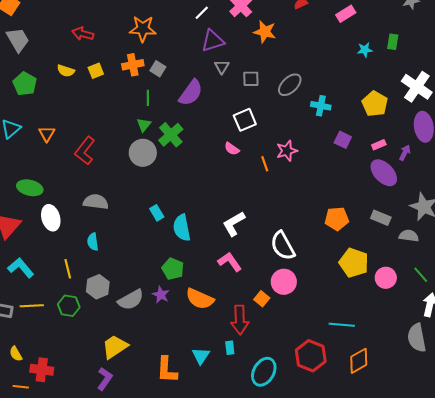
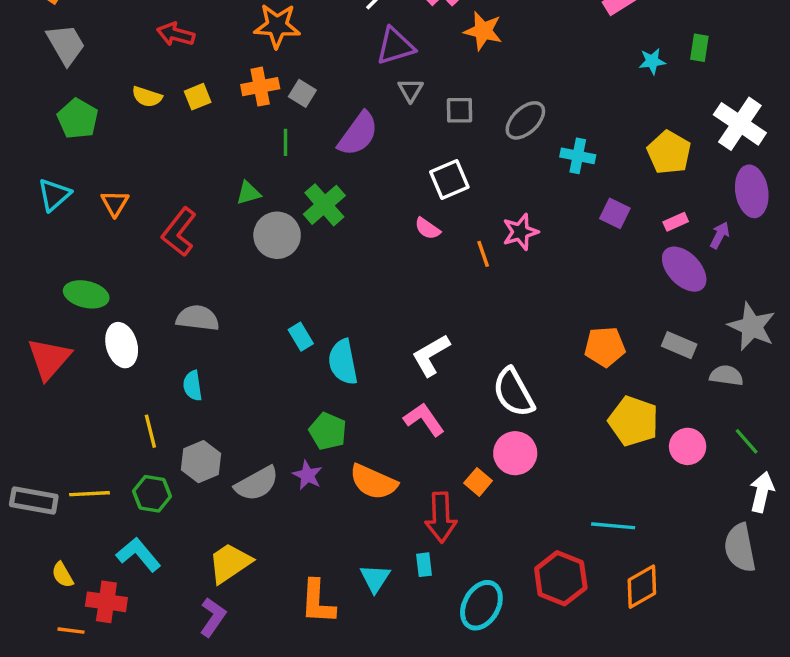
green triangle: (144, 125) -> (248, 193), moved, turned 35
cyan L-shape: (21, 268) -> (139, 555), moved

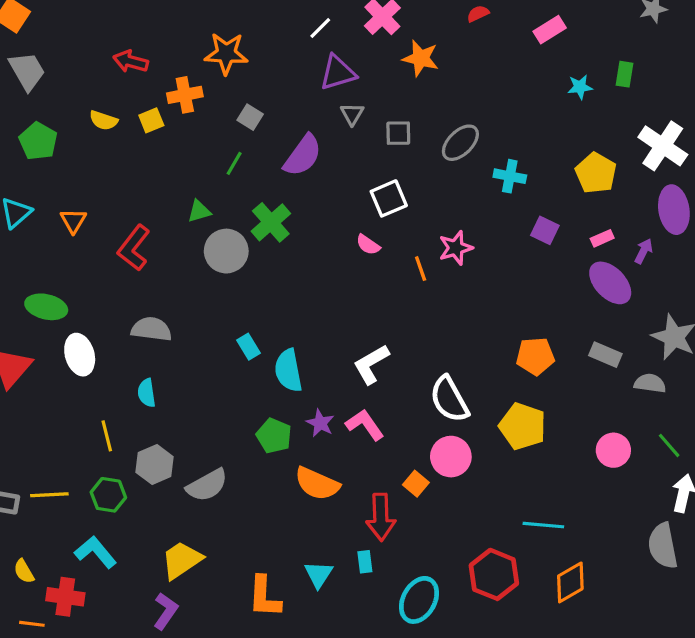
orange cross: (260, 87) -> (185, 95), moved
green line: (285, 142) -> (234, 163), turned 30
yellow pentagon: (633, 421) -> (523, 426), moved
purple star: (307, 475) -> (320, 423), moved

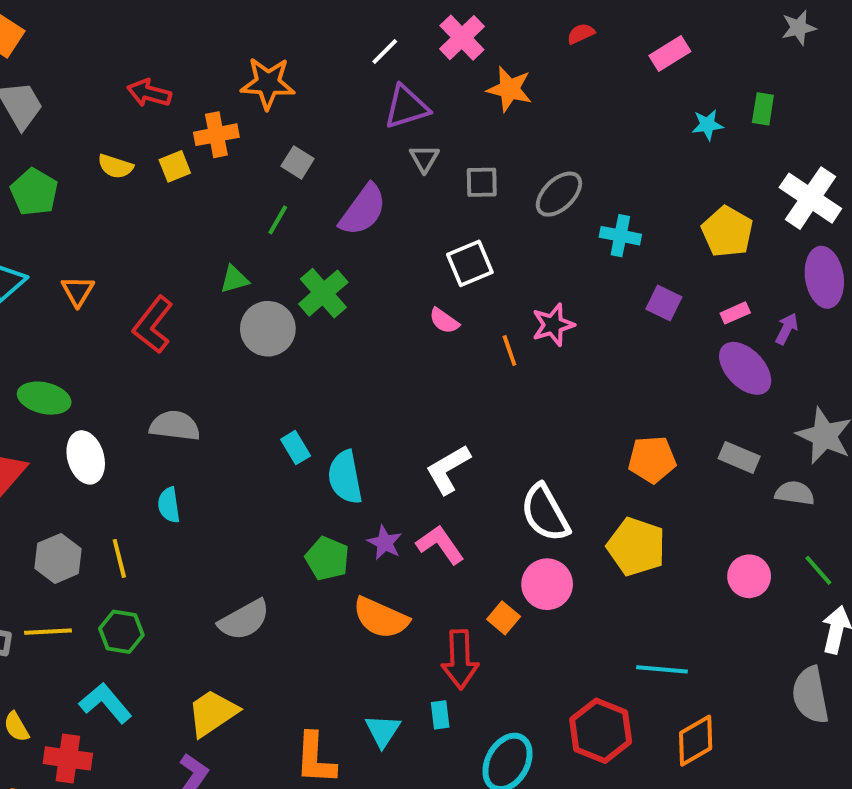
gray hexagon: (155, 465) -> (58, 558), moved

